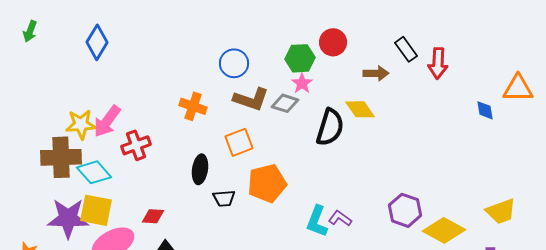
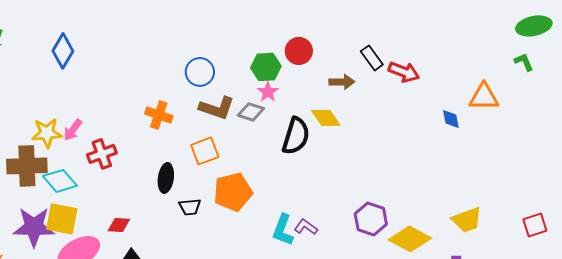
red arrow: (438, 63) -> (404, 72), turned -72
pink arrow: (107, 121) -> (73, 130), size x0.7

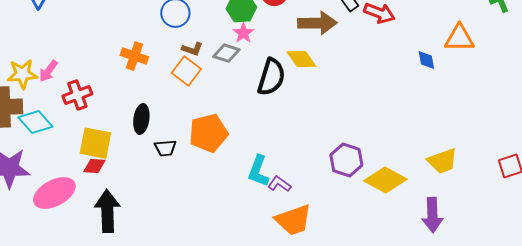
brown arrow: (342, 82) -> (317, 23), size x1.5
brown L-shape: (217, 108) -> (192, 49), size x0.6
orange square: (205, 151) -> (186, 71), moved, turned -32
yellow square: (62, 219) -> (95, 143), moved
purple L-shape: (306, 227) -> (279, 184), moved

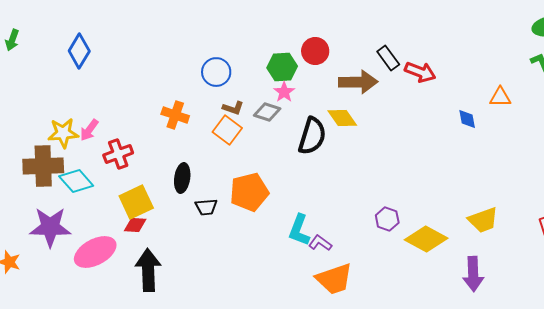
orange triangle: (459, 38) -> (500, 97), size x0.7
yellow square: (95, 143) -> (136, 202), turned -36
purple hexagon: (346, 160) -> (387, 219), size x0.7

